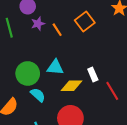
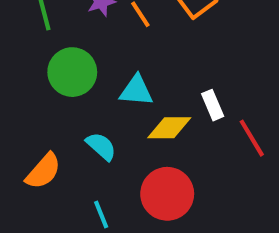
green circle: (28, 73) -> (72, 72), moved

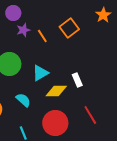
cyan triangle: (136, 91) -> (40, 73), turned -36
red line: (252, 138) -> (90, 115), moved

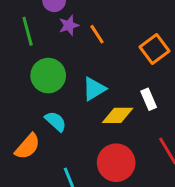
orange square: (69, 28) -> (155, 49), moved
cyan semicircle: (23, 100) -> (56, 121), moved

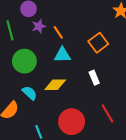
cyan triangle: (94, 89) -> (62, 55), moved, turned 30
yellow diamond: (118, 115) -> (55, 85), moved

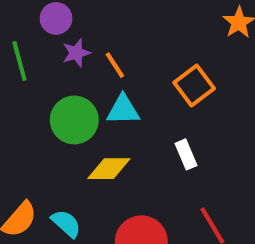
green circle: (24, 61) -> (74, 120), moved
cyan semicircle: (30, 93) -> (66, 224), moved

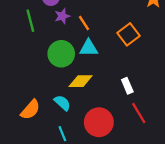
white rectangle: (186, 154) -> (127, 86), moved
cyan semicircle: (66, 224) -> (62, 103), moved

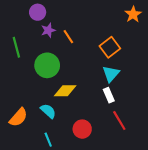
green line: (30, 21) -> (16, 47), moved
cyan triangle: (89, 48) -> (111, 74), moved, turned -48
red circle: (99, 122) -> (82, 129), size x0.7

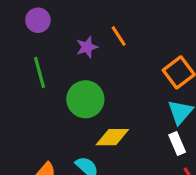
purple circle: (38, 12) -> (38, 20), moved
orange line: (68, 37) -> (119, 36), moved

